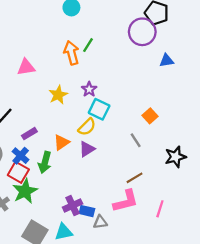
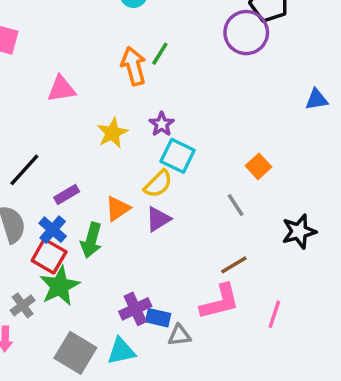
blue triangle: (167, 61) -> (317, 99), moved

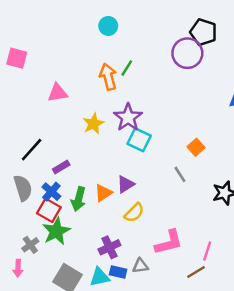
purple star: (162, 124) -> (128, 117), size x1.6
yellow semicircle: (158, 184) -> (134, 213), moved
orange triangle: (118, 209) -> (103, 193), moved
brown line: (234, 265) -> (196, 272), moved
blue rectangle: (158, 318) -> (118, 272), moved

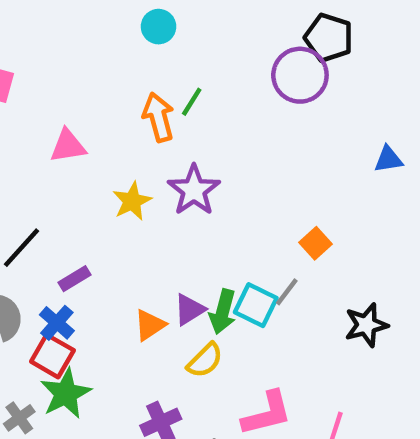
cyan square: (139, 140) -> (256, 305), moved
gray line: (180, 174) -> (287, 292), turned 70
green arrow: (79, 199) -> (223, 312), moved

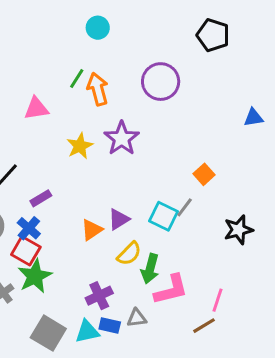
purple circle: (300, 75) -> (161, 82), moved
green line: (192, 102) -> (77, 79), moved
green arrow: (223, 312) -> (150, 269), moved

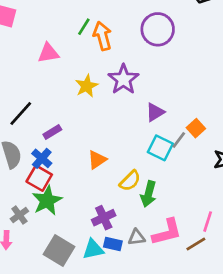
orange square: (204, 174) -> (196, 128), moved
purple triangle: (119, 219) -> (155, 112), moved
pink L-shape: (171, 290) -> (167, 232), moved

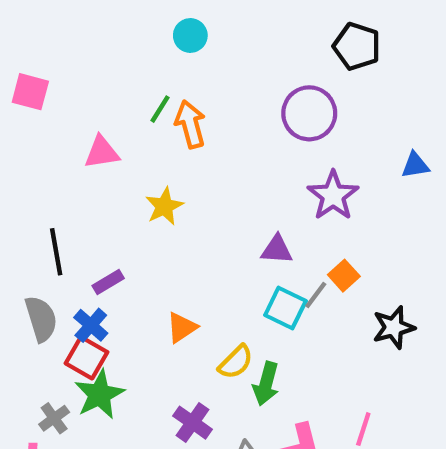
purple circle: (158, 29) -> (309, 113), moved
purple star: (123, 79) -> (333, 196), moved
purple triangle: (155, 112) -> (277, 250), turned 36
black line: (21, 114) -> (56, 252), turned -52
purple cross: (104, 218) -> (192, 423), turned -30

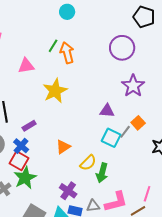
yellow star: (164, 206) -> (55, 91), size x1.4

